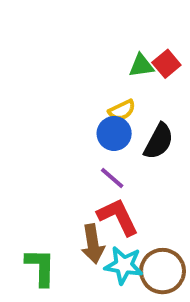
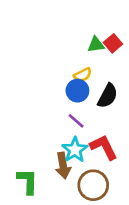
red L-shape: (118, 217) -> (104, 147), moved
cyan star: (124, 265) -> (75, 150), moved, turned 30
brown circle: (163, 271) -> (93, 185), moved

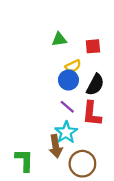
red square: (113, 43) -> (93, 46), moved, turned 35
green triangle: (96, 45) -> (59, 39), moved
red L-shape: (104, 147) -> (92, 114), moved, turned -148

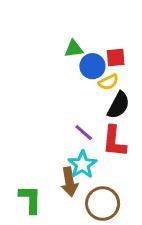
yellow semicircle: (73, 66) -> (108, 82), moved
blue circle: (68, 80) -> (92, 66), moved

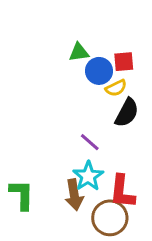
red L-shape: (114, 141) -> (122, 192), moved
green L-shape: (30, 199) -> (22, 195), moved

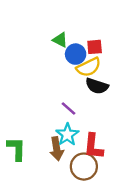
green triangle: (79, 52) -> (60, 40), turned 35
yellow semicircle: (116, 88) -> (89, 67), size x1.5
black semicircle: (127, 113) -> (97, 86), turned 80

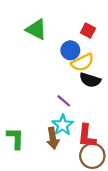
green triangle: (60, 40) -> (36, 29), moved, size x1.5
red square: (95, 47) -> (88, 31), moved, turned 32
brown circle: (84, 167) -> (92, 156), moved

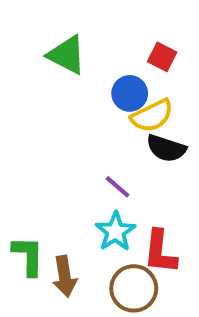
brown arrow: (53, 138) -> (65, 276), moved
brown circle: (92, 156) -> (134, 288), moved

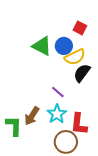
green triangle: (67, 55) -> (42, 46), moved
black semicircle: (166, 148) -> (82, 73), turned 108
brown arrow: (65, 276) -> (32, 116), moved, turned 42

